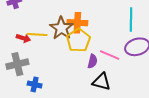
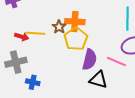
brown star: (61, 28) -> (59, 27), size x0.6
pink line: (110, 55) -> (117, 62), moved
purple semicircle: (93, 61) -> (90, 60), size x1.5

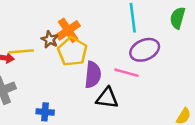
orange cross: (75, 22) -> (68, 30), turned -30
blue cross: (33, 82) -> (45, 112), moved

